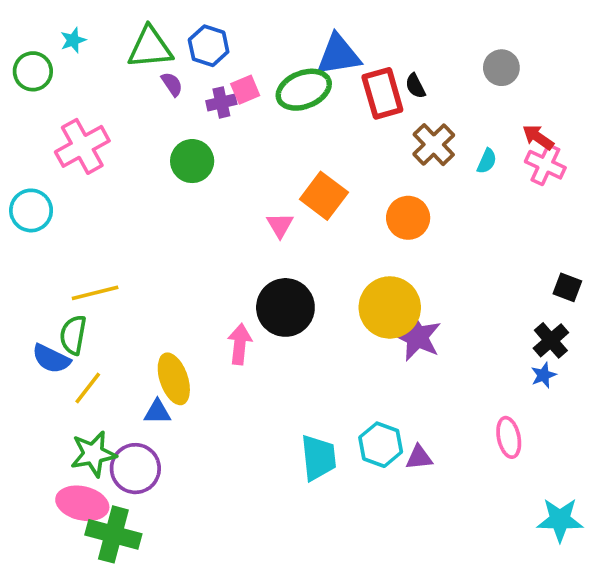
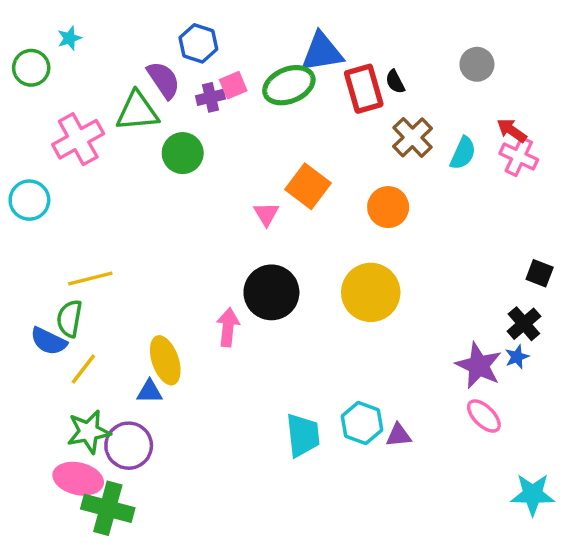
green triangle: (150, 48) -> (137, 111), moved
purple semicircle: (172, 84) -> (163, 80), size x1.6
cyan semicircle: (487, 161) -> (463, 153), size x1.4
purple star: (417, 337) -> (479, 366), moved
pink ellipse: (509, 437) -> (484, 416), turned -33

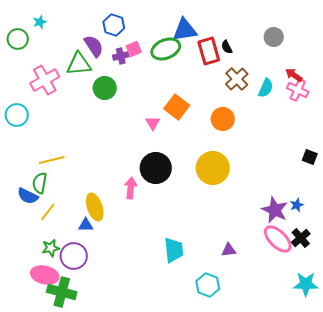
black cross: (524, 324) -> (301, 238), moved
pink ellipse: (484, 416) -> (278, 239), size x1.4
cyan hexagon: (362, 423) -> (208, 285), moved
green star: (89, 432) -> (51, 248), size x0.7

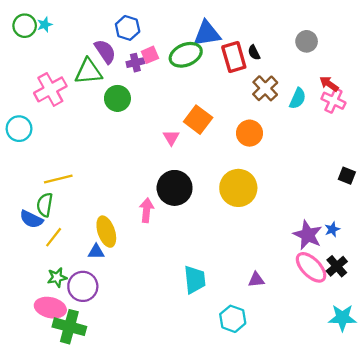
green circle: (18, 39) -> (25, 26), moved

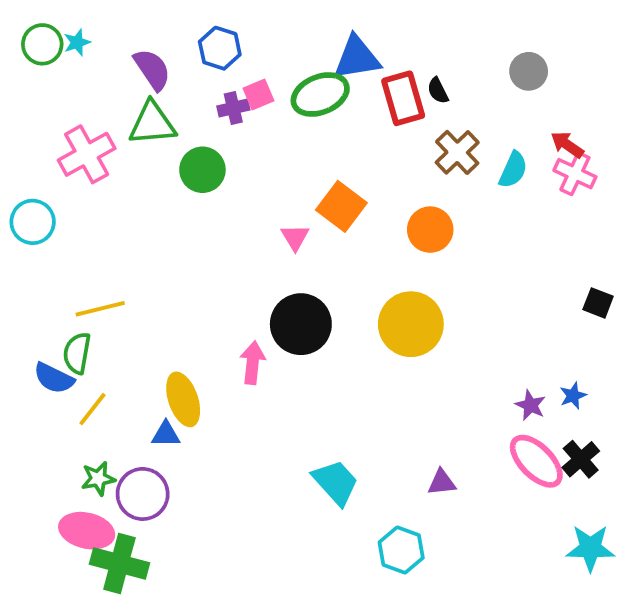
purple semicircle: (105, 51) -> (152, 69), moved
purple star: (308, 235) -> (531, 405), size x0.6
cyan trapezoid: (195, 280) -> (336, 482), turned -36

